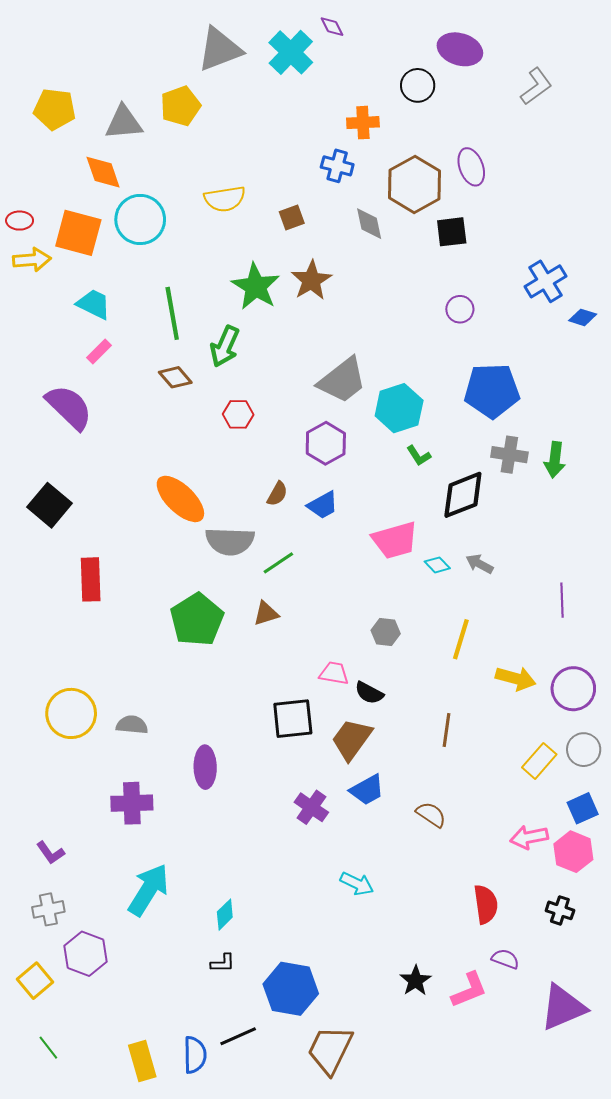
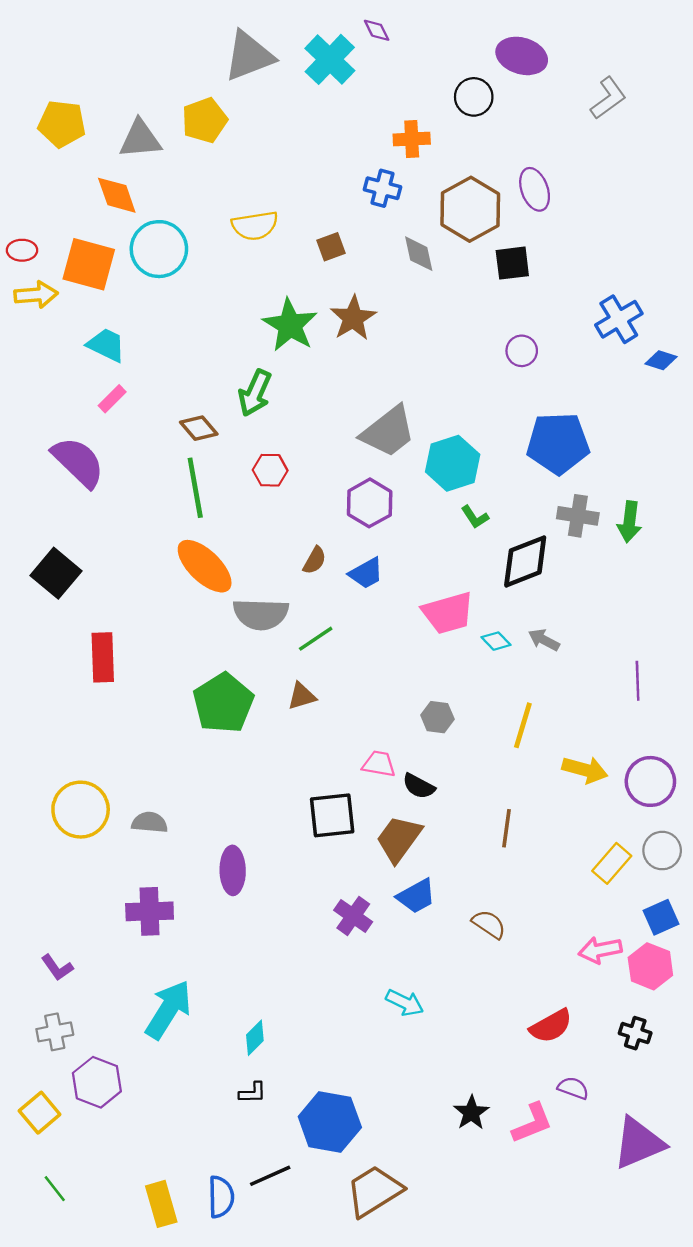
green line: (172, 313) -> (195, 488), moved
red semicircle: (486, 904) -> (551, 1026), turned 69
brown trapezoid: (330, 1050) -> (374, 1191), turned 32

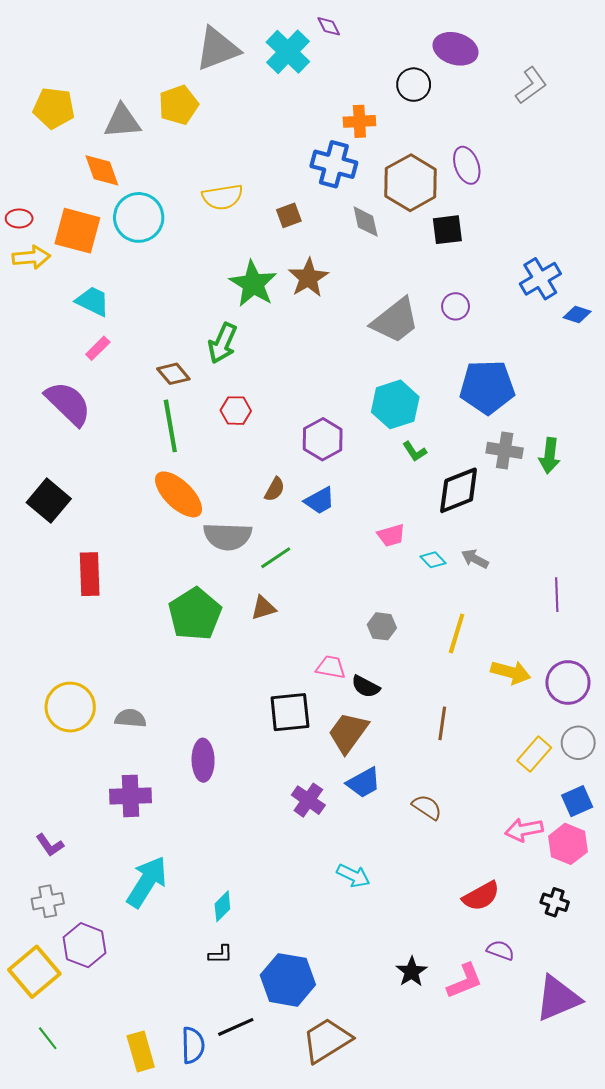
blue cross: (382, 188) -> (334, 164), size x1.4
gray trapezoid: (388, 432) -> (395, 321), moved
pink trapezoid: (448, 613) -> (391, 535), size x0.6
yellow square: (40, 1113) -> (34, 972), size x1.4

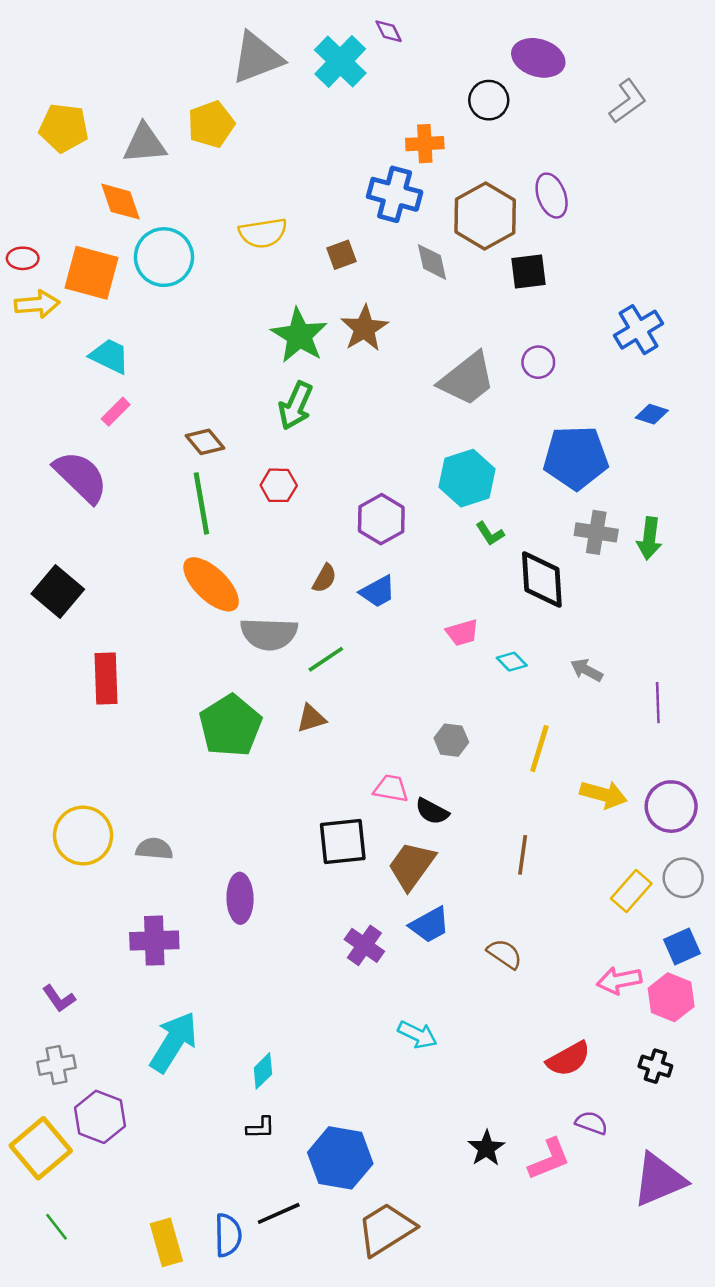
blue diamond: (577, 315) -> (652, 414), moved
green arrow: (222, 343) -> (296, 406), moved
black diamond: (459, 490) -> (542, 580), turned -72
gray arrow: (475, 559) -> (587, 670), moved

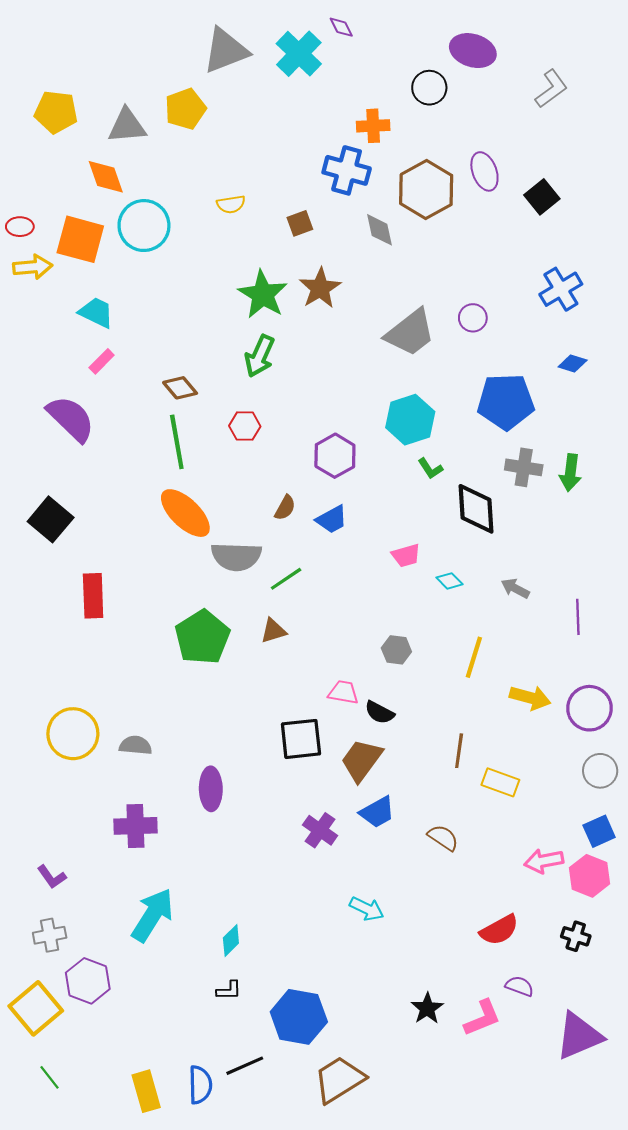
yellow semicircle: (263, 233) -> (231, 204), size x0.7
black square: (529, 272) -> (542, 197), moved, turned -32
yellow rectangle: (631, 891) -> (500, 782), moved, turned 69

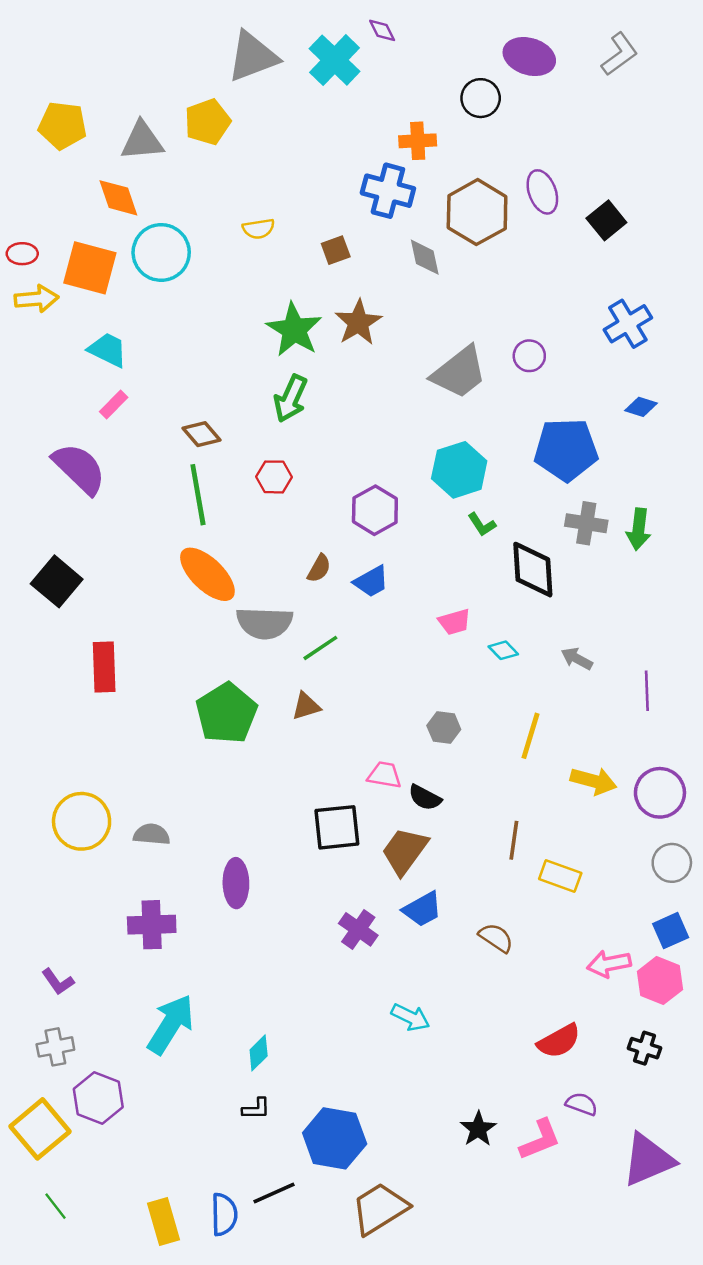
gray L-shape: (551, 89) -> (620, 54), moved

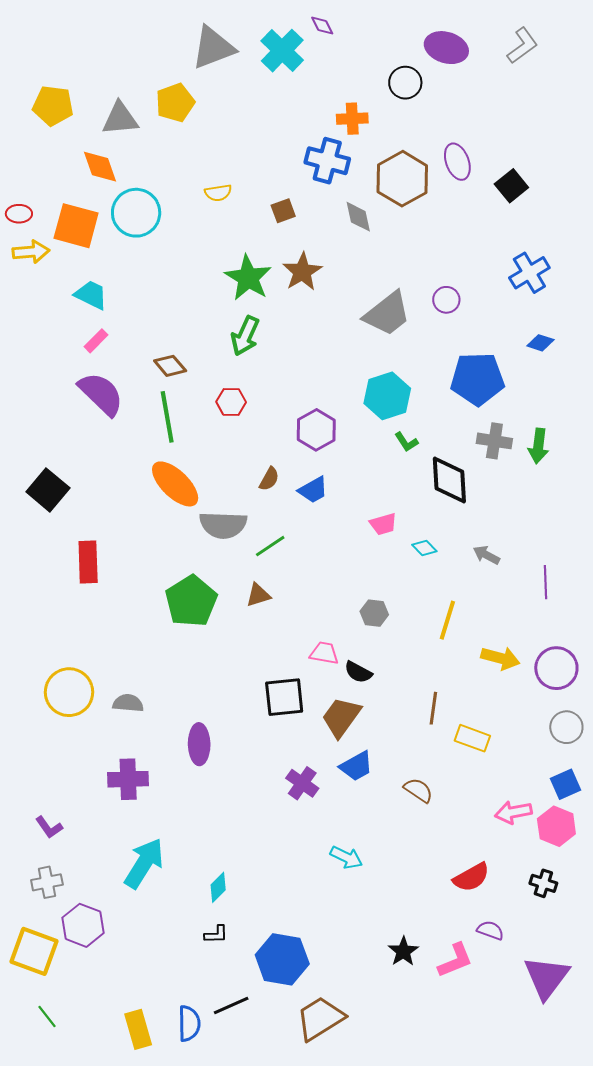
purple semicircle: (79, 469) -> (101, 394), moved
yellow square: (40, 1129) -> (34, 951), turned -30
purple triangle: (648, 1160) -> (546, 977), turned -30

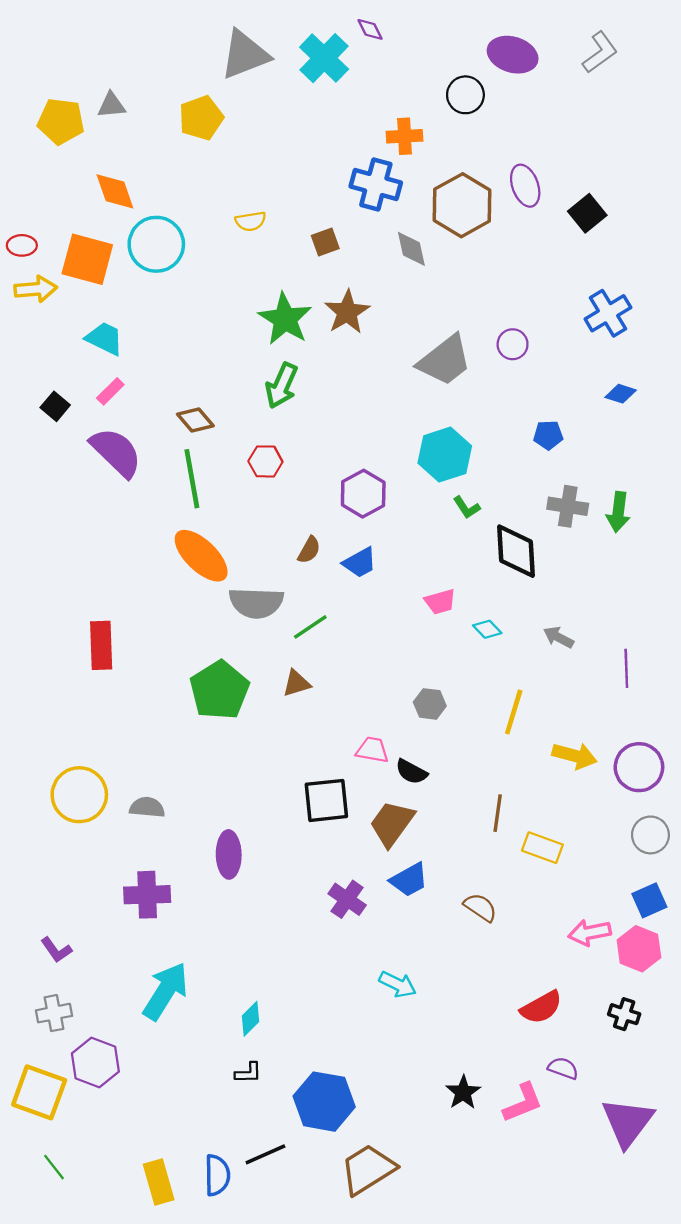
gray triangle: (120, 119) -> (111, 105), moved, size x0.7
blue pentagon: (477, 379) -> (548, 435), size x0.5
black square: (48, 490) -> (55, 406), moved, size x0.6

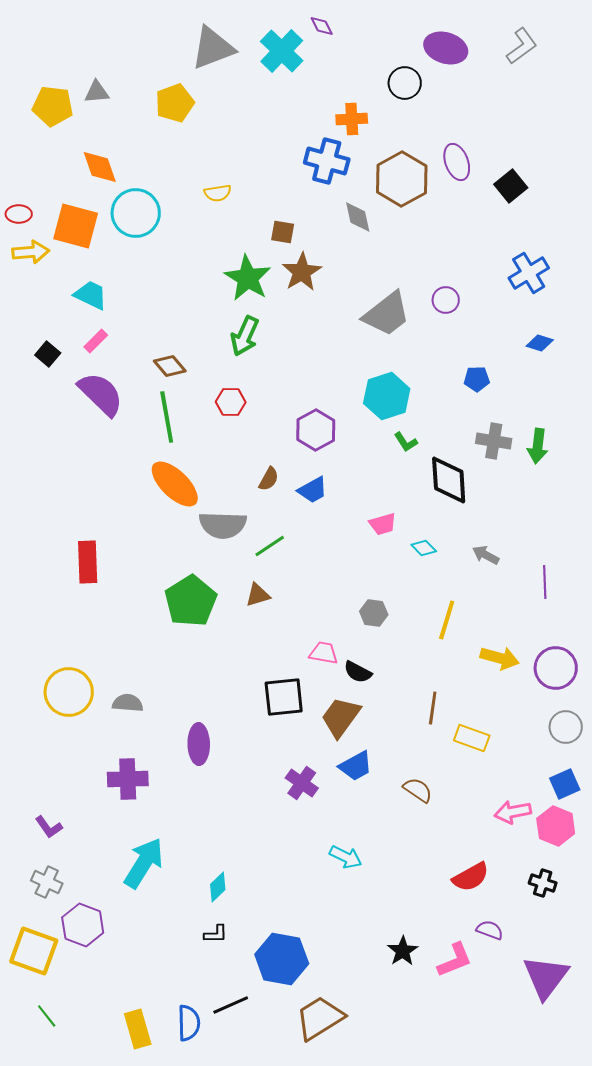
brown square: (325, 242) -> (283, 232), moved, turned 30
gray cross: (54, 1013) -> (47, 882), turned 36

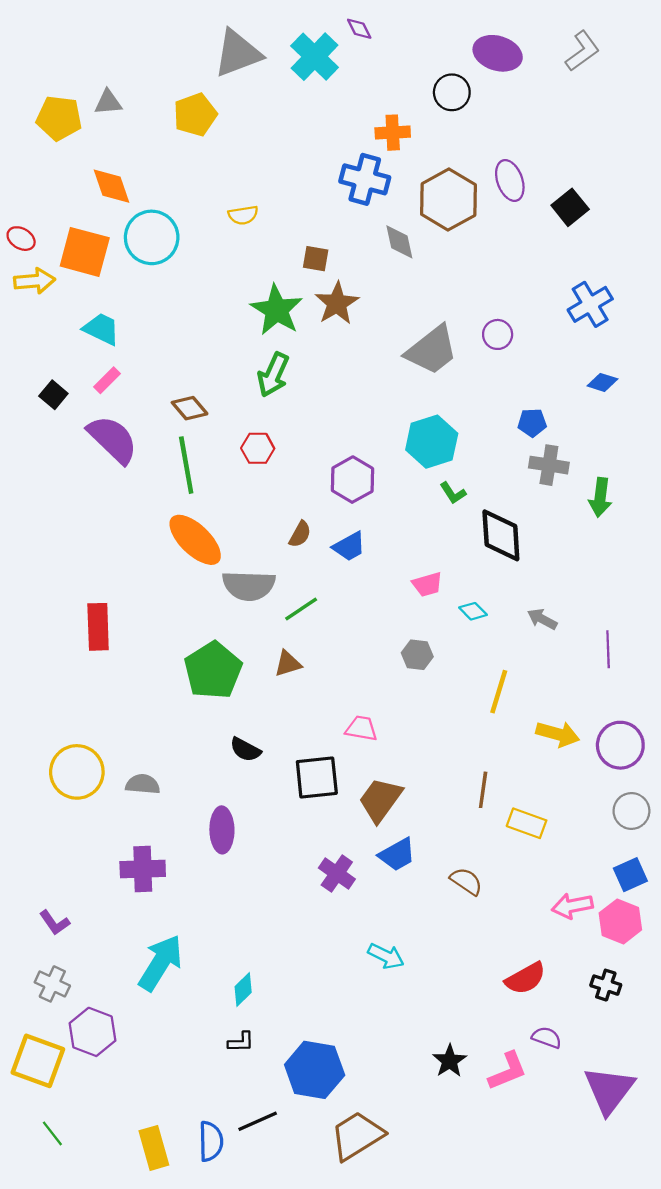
red ellipse: (19, 214) -> (21, 239), turned 30
gray cross: (494, 441) -> (549, 465), moved
gray hexagon: (374, 613) -> (417, 655), moved
black semicircle: (358, 672) -> (245, 750), moved

